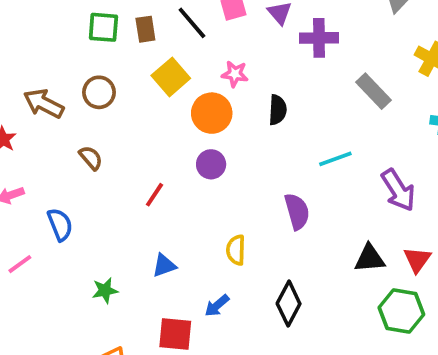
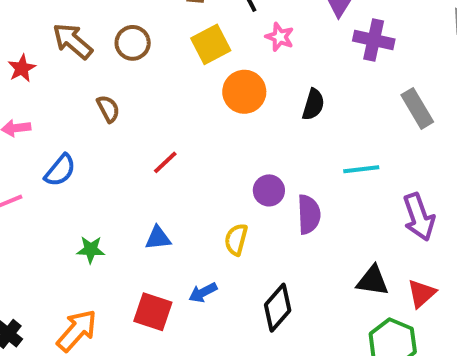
pink star: (235, 74) -> (280, 37), moved
purple circle: (211, 164) -> (269, 190), moved
blue semicircle: (60, 225) -> (60, 170), turned 48

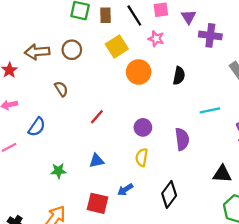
brown arrow: (73, 41) -> (37, 52), turned -40
purple circle: (269, 190) -> (143, 127), moved

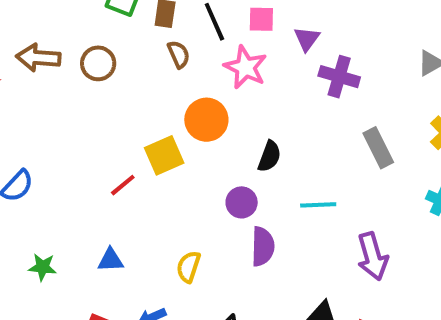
pink star: (156, 39) -> (245, 67), size x1.5
yellow square: (117, 46) -> (164, 155), moved
black semicircle: (179, 76) -> (269, 156), moved
brown semicircle: (61, 89) -> (179, 54), moved
purple circle: (143, 127) -> (242, 202), moved

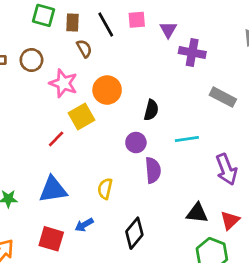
pink star: (245, 67) -> (63, 83), moved
gray rectangle: (378, 148) -> (223, 97), turned -30
blue triangle: (111, 260) -> (53, 190), size x1.6

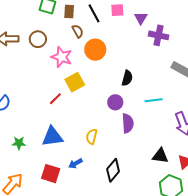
orange circle: (107, 90) -> (95, 50), moved

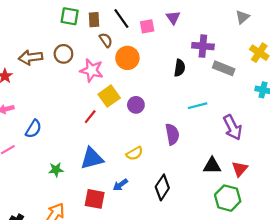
pink square: (117, 10) -> (147, 26), moved
purple cross: (159, 35) -> (203, 46), moved
black semicircle: (127, 78) -> (180, 68), moved
purple circle: (115, 102) -> (136, 105), moved
yellow semicircle: (92, 137) -> (135, 153), turned -126

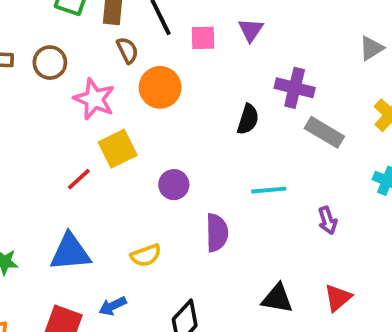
purple circle: (136, 105) -> (174, 185), moved
purple arrow: (233, 127) -> (328, 220), moved, size x0.6
red triangle: (240, 169) -> (338, 298), moved

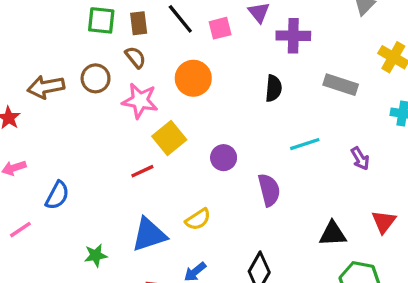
brown semicircle: (127, 50) -> (135, 57), moved
purple cross: (295, 88) -> (293, 36), moved
red line: (79, 179) -> (142, 171), turned 30
yellow semicircle: (146, 255) -> (198, 219), moved

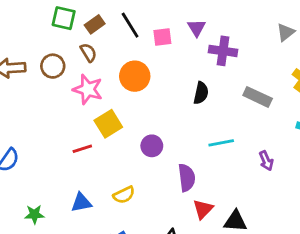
brown rectangle: (139, 23) -> (95, 24), turned 54
red triangle: (384, 222) -> (203, 209), moved
blue triangle: (149, 235) -> (81, 203), size x0.7

